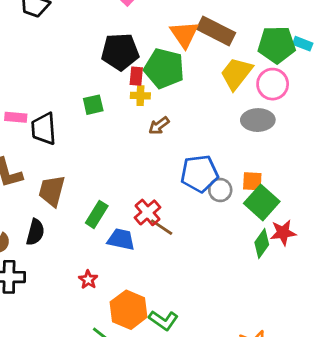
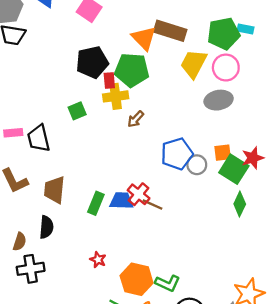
yellow cross: (140, 96) -> (116, 96), size x1.5
red star: (283, 233) -> (253, 158), moved
blue trapezoid: (121, 239) -> (122, 201), moved

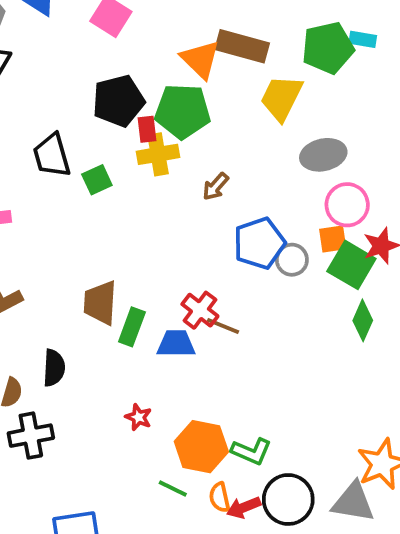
pink circle: (226, 68) -> (347, 205), moved
brown arrow: (136, 119) -> (216, 186), moved
black trapezoid: (39, 138) -> (52, 155), moved
brown trapezoid: (54, 190) -> (100, 303), moved
blue trapezoid: (122, 201) -> (176, 344), moved

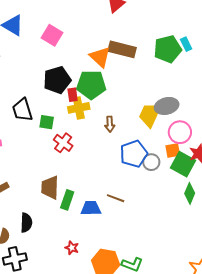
cyan rectangle: (363, 39) -> (186, 44), turned 56
yellow trapezoid: (281, 98) -> (150, 115), moved
green square: (97, 180) -> (47, 122), turned 35
brown arrow: (216, 186) -> (110, 124), turned -42
red cross: (200, 310) -> (63, 143), moved

